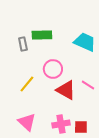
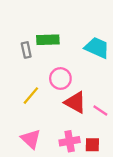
pink line: (88, 85) -> (100, 110), moved

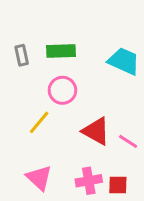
gray rectangle: (26, 50) -> (22, 55), moved
pink circle: (60, 78) -> (62, 90), moved

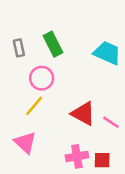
green rectangle: (61, 51) -> (53, 44), turned 65
pink circle: (62, 90) -> (42, 78), moved
pink triangle: (39, 178) -> (25, 143), moved

